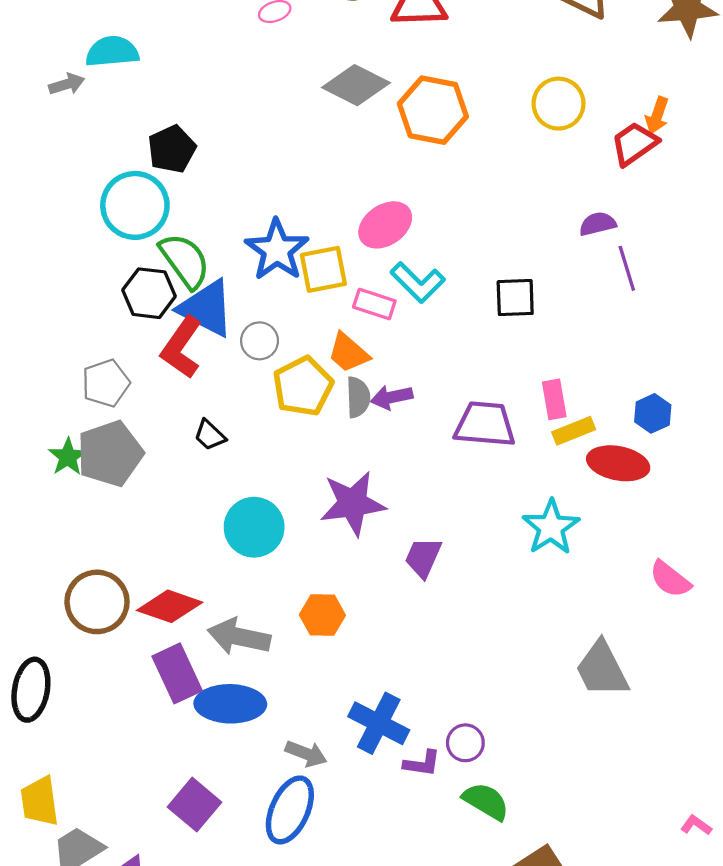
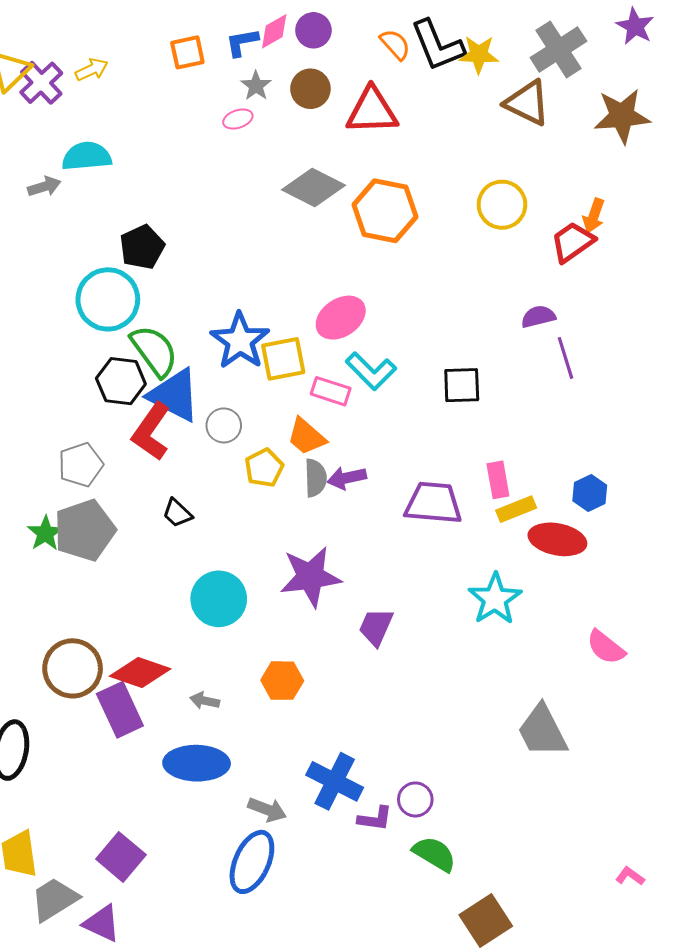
yellow pentagon: (303, 386) -> (264, 468), size x0.7
gray arrow: (239, 637) -> (205, 701), size x0.5
purple rectangle: (177, 673) -> (120, 710), moved
purple square: (195, 805) -> (121, 857), moved

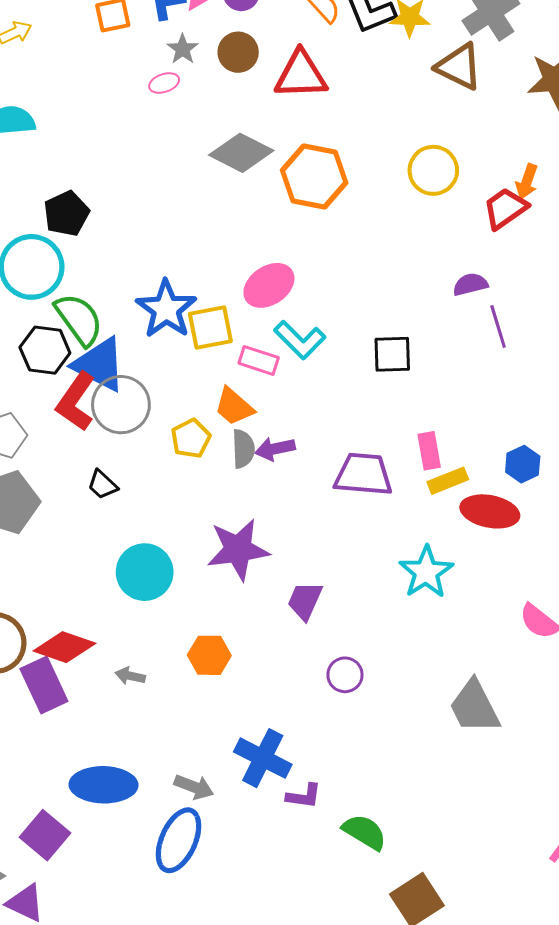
gray circle: (224, 425) -> (121, 405), moved, size x1.6
blue ellipse: (197, 763) -> (103, 785), moved
purple circle: (415, 799) -> (345, 675), moved

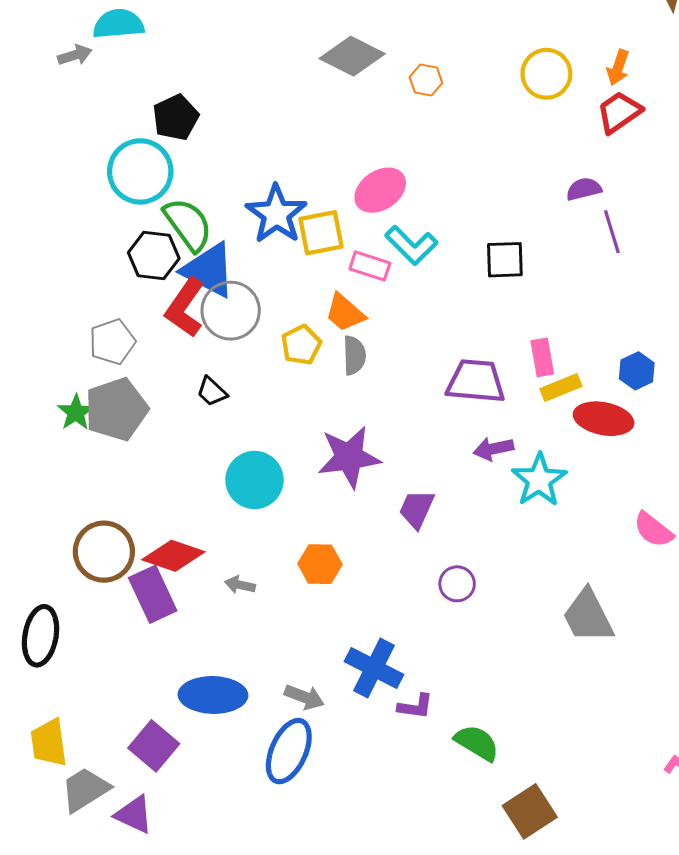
orange hexagon: (314, 176) -> (426, 80), size x0.5
orange arrow: (527, 182) -> (618, 68), moved
purple arrow: (275, 449) -> (493, 449), moved

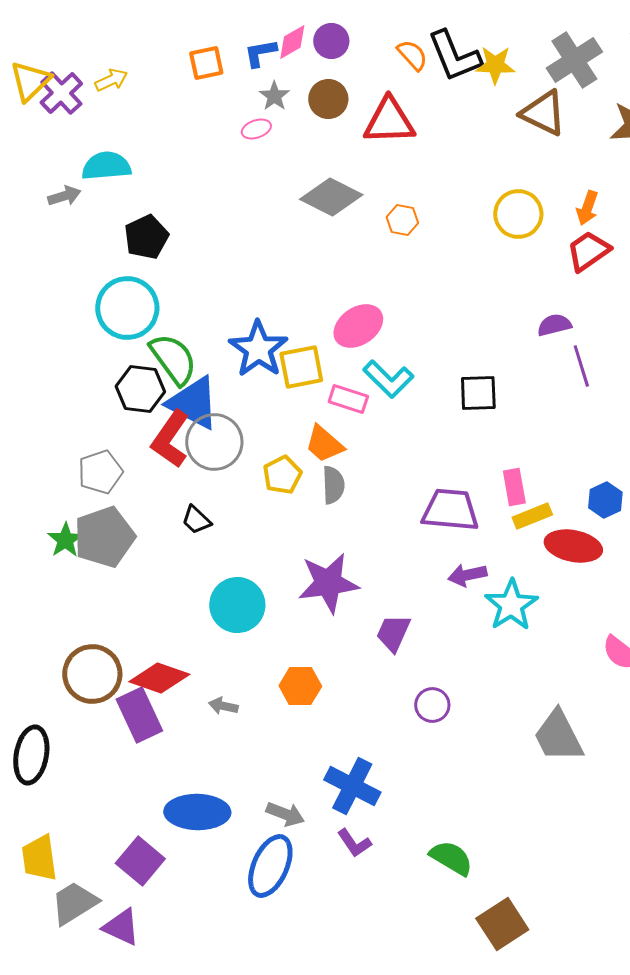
black pentagon: (176, 117) -> (146, 237), moved
purple L-shape: (416, 706) -> (354, 843), moved, turned 48

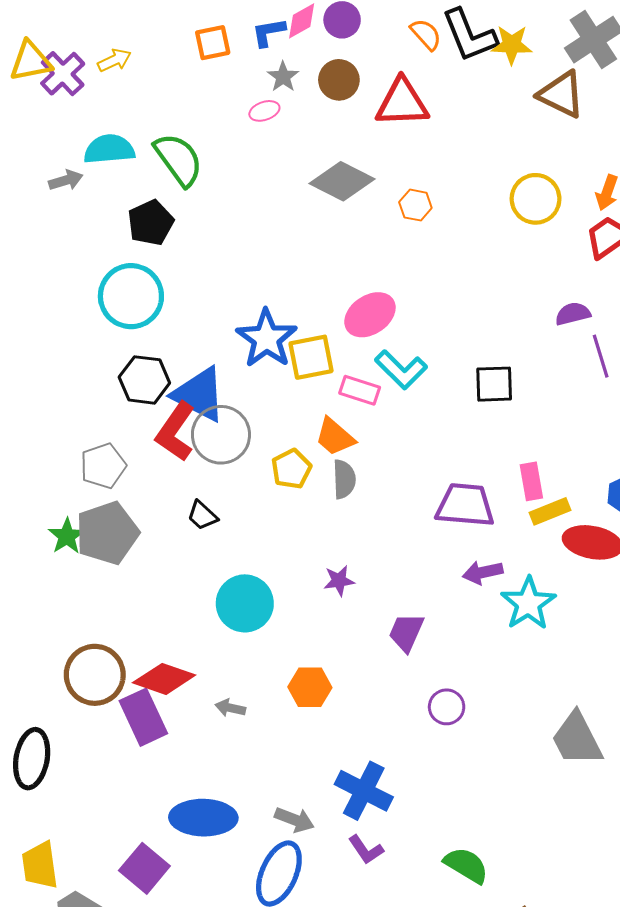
yellow triangle: (30, 81) -> (31, 61), turned 33
green semicircle: (173, 359) -> (179, 160), moved
purple star: (328, 583) -> (339, 581), size x0.5

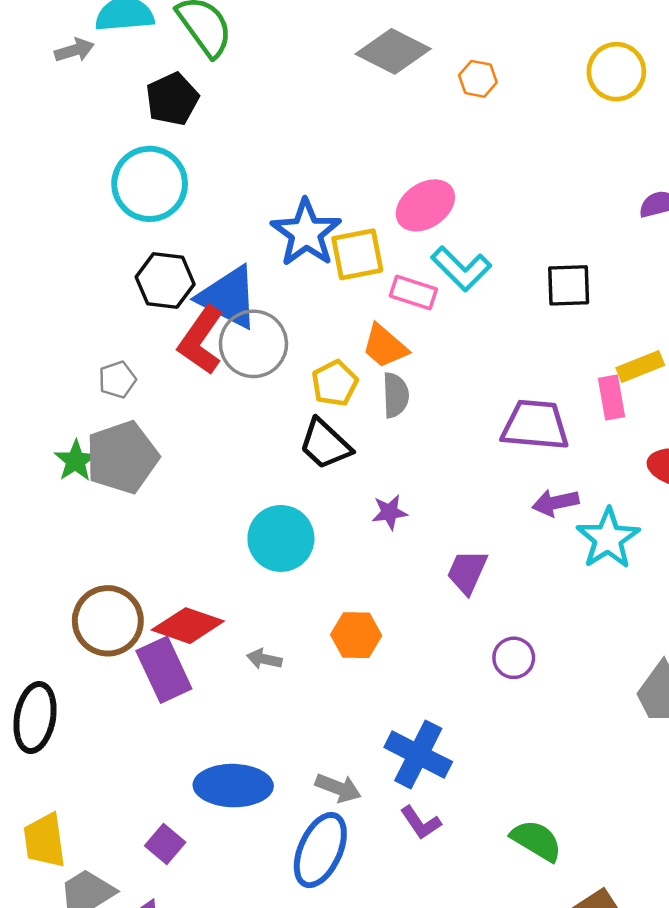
gray pentagon: (103, 466) -> (117, 380), size x0.7
yellow rectangle: (550, 511) -> (640, 367), moved
black trapezoid: (202, 515) -> (325, 444), moved, size x1.5
purple square: (144, 868) -> (165, 844), size x0.7

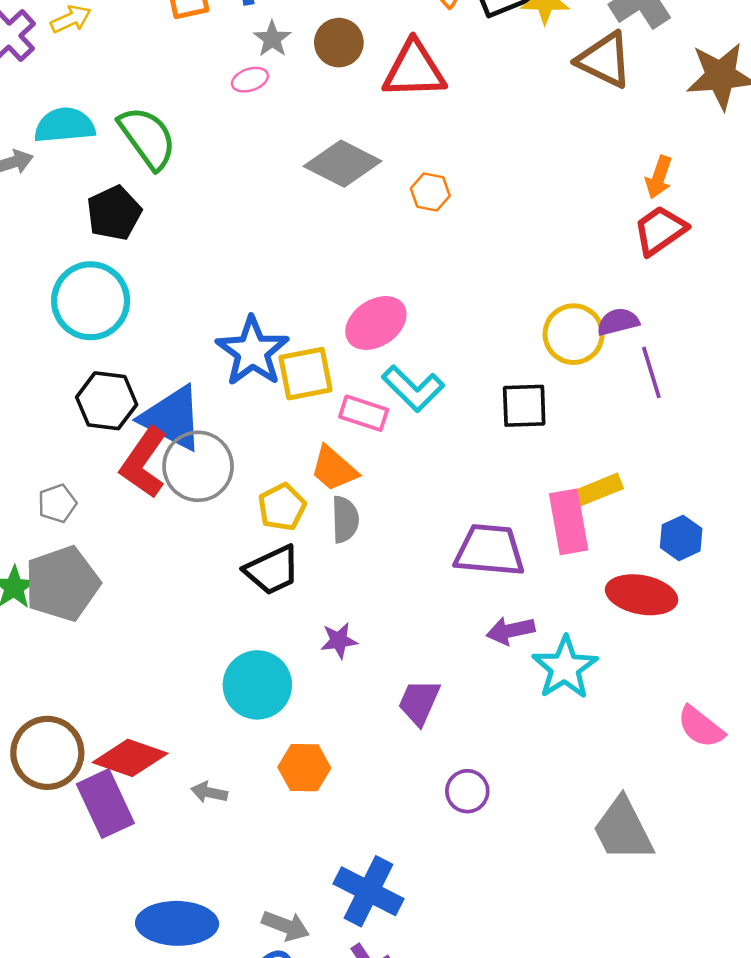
yellow circle: (616, 72) -> (574, 334), moved
pink rectangle: (612, 398) -> (569, 522), size x1.4
black trapezoid: (325, 444) -> (272, 570), turned -68
cyan circle: (281, 538) -> (257, 685), moved

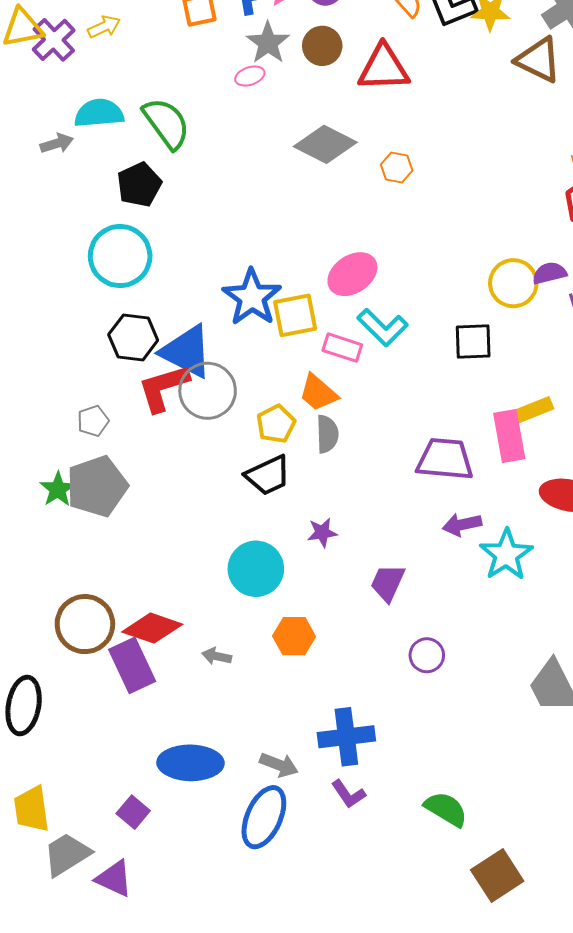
gray star: (272, 39) -> (268, 43), size x1.4
red L-shape: (144, 463) -> (163, 388), turned 38
blue cross: (369, 891) -> (346, 737), turned -34

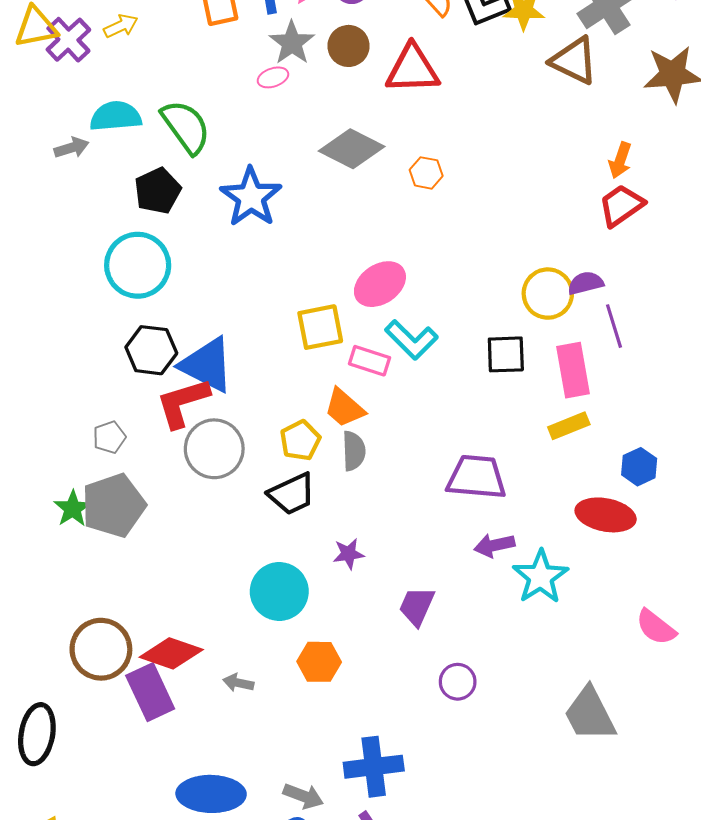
blue star: (252, 297) -> (251, 197), moved
gray circle: (208, 391) -> (214, 449), moved
pink rectangle: (509, 436) -> (573, 370), moved

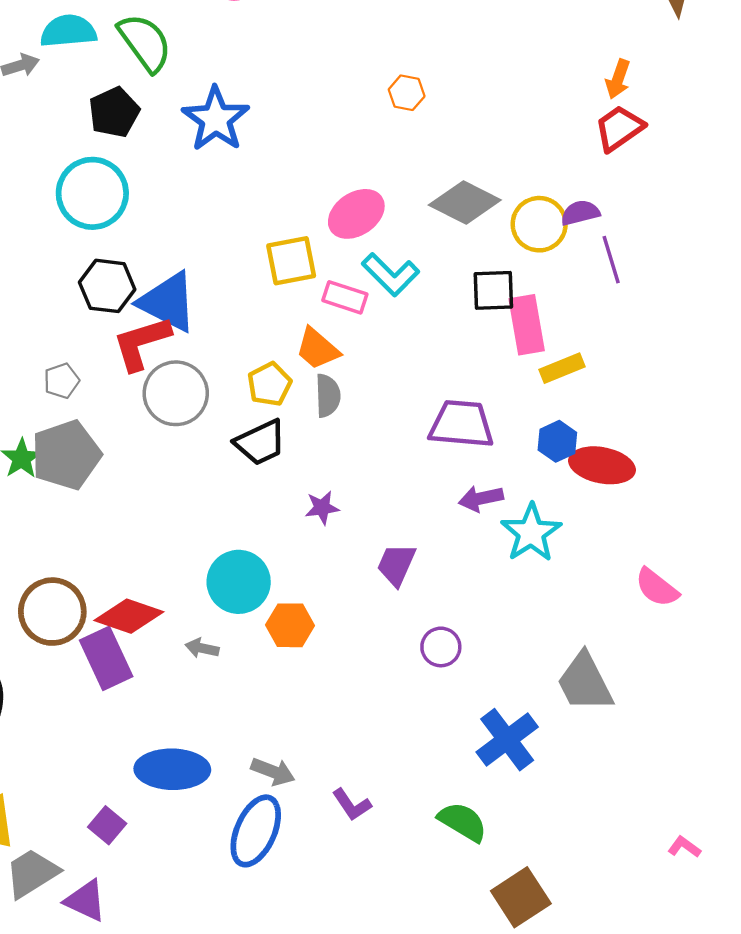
gray diamond: (352, 149) -> (465, 202), moved
pink rectangle: (573, 370) -> (527, 325), moved
blue hexagon: (639, 467) -> (557, 441), moved
cyan circle: (279, 591) -> (239, 582), moved
blue cross: (374, 767) -> (507, 740), moved, turned -30

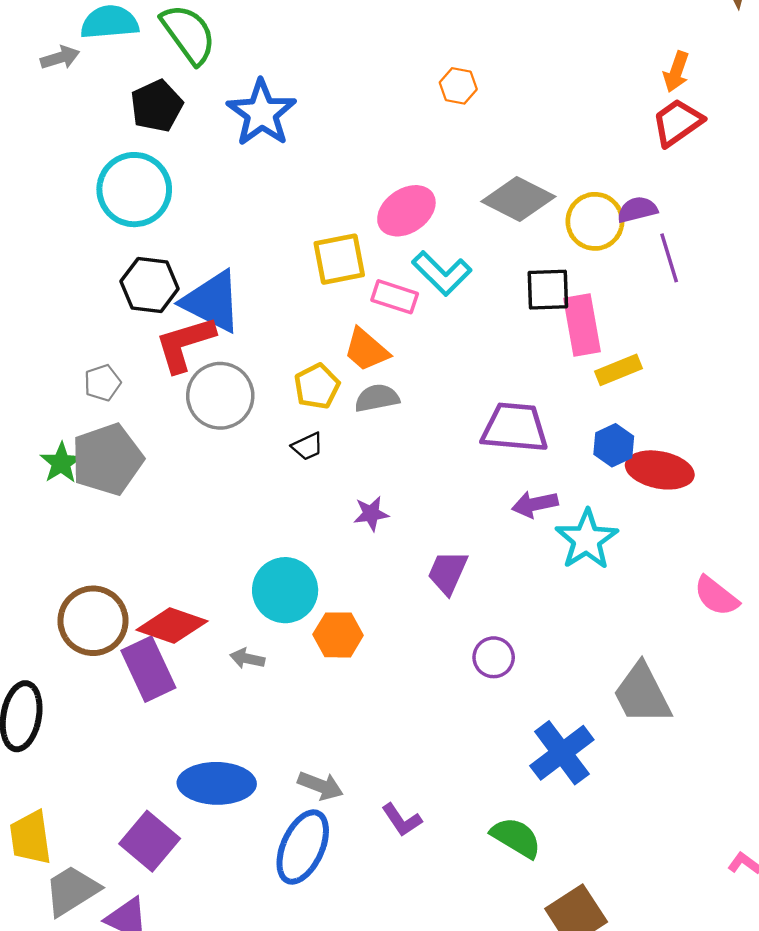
gray semicircle: (328, 396) -> (377, 398), turned -99
black trapezoid: (260, 442) -> (307, 446), size x0.6
purple square: (107, 825) -> (150, 841), size x1.5

